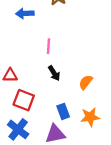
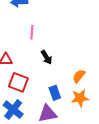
pink line: (48, 46) -> (32, 32), moved
orange semicircle: (86, 82) -> (79, 76), moved

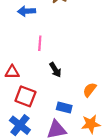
blue rectangle: (55, 93) -> (64, 107), turned -56
orange star: (80, 98) -> (91, 124), moved

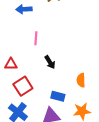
orange semicircle: (90, 90) -> (81, 80), turned -40
red square: (25, 96) -> (23, 86), turned 36

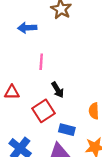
red square: (23, 86) -> (44, 111), moved

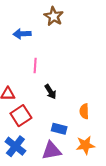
red square: (44, 111) -> (21, 116), moved

